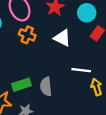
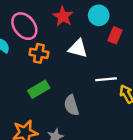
green rectangle: (21, 85) -> (39, 89), moved

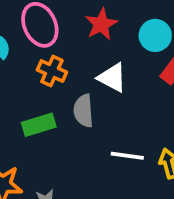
white line: (106, 79) -> (127, 156), moved
gray semicircle: (71, 105) -> (83, 111), moved

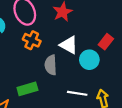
cyan circle: (155, 35) -> (89, 60), moved
green rectangle: (39, 125) -> (27, 89), moved

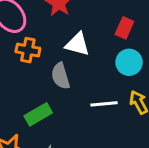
cyan circle: (89, 60) -> (129, 62), moved

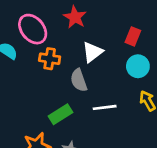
white triangle: (77, 44) -> (92, 52), turned -50
white line: (104, 104) -> (105, 107), moved

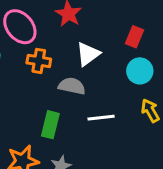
gray semicircle: (79, 80) -> (72, 86), turned 120
green rectangle: (60, 114) -> (50, 125), turned -45

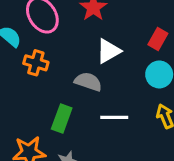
orange cross: (39, 61) -> (36, 63), moved

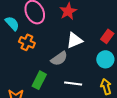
gray semicircle: (88, 82) -> (59, 59), turned 120

